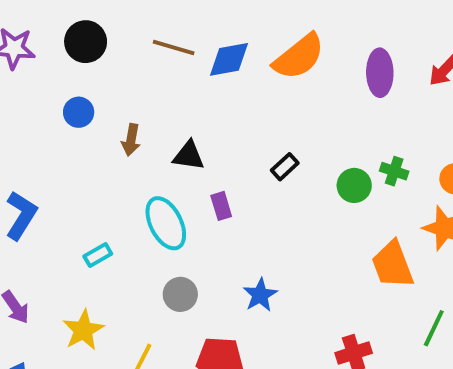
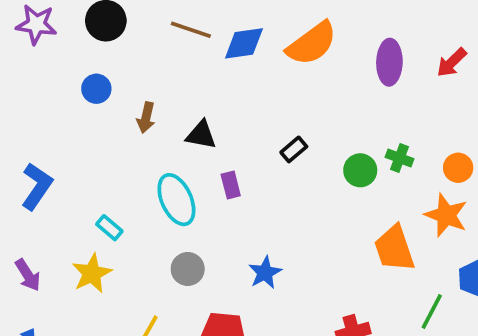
cyan rectangle: (98, 255) -> (109, 228), turned 68
yellow star: (83, 330) -> (92, 273), moved

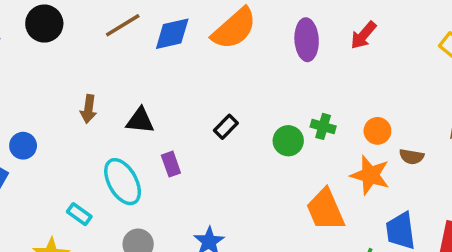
brown line: (191, 30) -> (123, 25), turned -45
blue circle: (96, 89) -> (23, 146), moved
cyan rectangle: (109, 228) -> (79, 214), moved

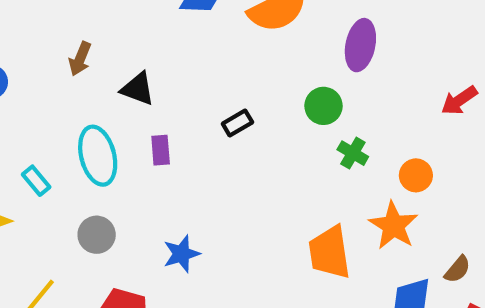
red arrow: (363, 35) -> (459, 100), moved
green circle: (288, 141) -> (324, 106), moved
brown semicircle: (412, 157) -> (458, 269), moved, turned -75

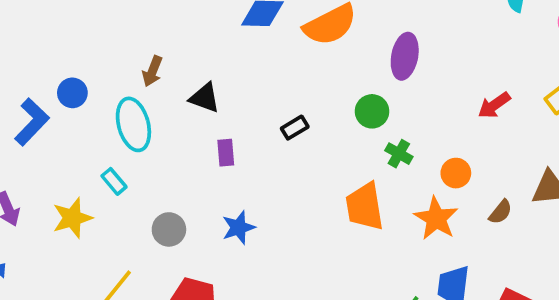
cyan ellipse: (98, 156) -> (133, 124), moved
orange trapezoid: (329, 252) -> (365, 207), moved
blue star: (182, 254) -> (238, 228), moved
brown semicircle: (458, 269) -> (500, 212), moved

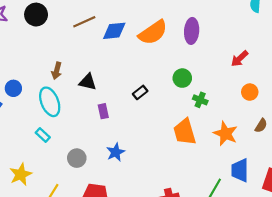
purple ellipse: (405, 56) -> (192, 31), moved
red arrow: (494, 105) -> (240, 59), moved
orange circle: (456, 173) -> (250, 92), moved
yellow star: (72, 218) -> (21, 174), moved

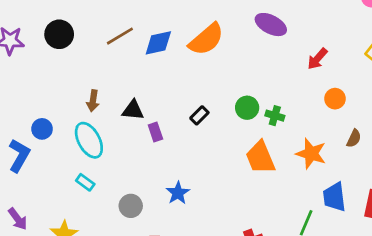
purple ellipse: (192, 31) -> (271, 25), moved, turned -60
green circle: (182, 78) -> (247, 108), moved
purple rectangle: (103, 111) -> (155, 132), moved

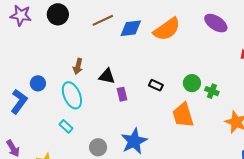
black rectangle: (199, 115) -> (156, 85), turned 64
orange trapezoid: (260, 157) -> (183, 115), moved
blue star: (178, 193) -> (134, 141), size x1.5

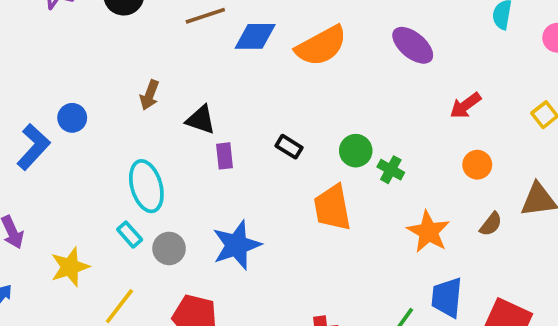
cyan ellipse: (72, 95) -> (146, 186), moved
cyan rectangle: (66, 126) -> (130, 235), moved

